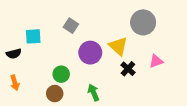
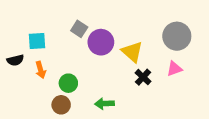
gray circle: (143, 22) -> (177, 36), moved
purple circle: (90, 53) -> (101, 42), moved
orange arrow: (15, 83) -> (41, 70), moved
green arrow: (94, 92) -> (104, 104), turned -70

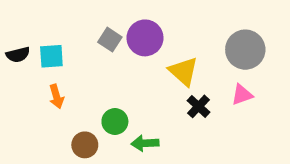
purple circle: (101, 42) -> (145, 38), moved
black semicircle: (15, 60) -> (18, 55), moved
green circle: (68, 83) -> (115, 121), moved

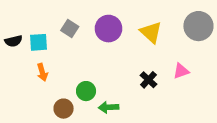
gray square: (110, 40) -> (70, 29), moved
gray circle: (245, 50) -> (198, 26), moved
yellow triangle: (183, 71) -> (151, 32), moved

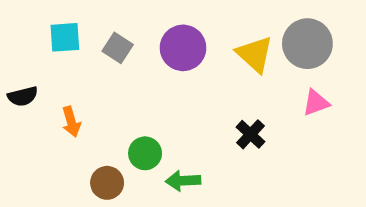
gray circle: (198, 26) -> (307, 44), moved
black semicircle: (14, 41) -> (23, 96), moved
cyan square: (39, 42) -> (65, 37), moved
pink triangle: (181, 71) -> (316, 103), moved

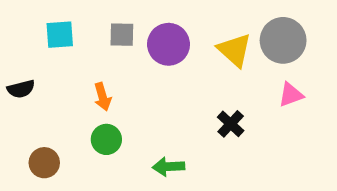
gray square: (118, 48) -> (122, 35), moved, turned -32
orange arrow: (71, 122) -> (102, 97), moved
green circle: (145, 153) -> (106, 139), moved
brown circle: (107, 183) -> (44, 163), moved

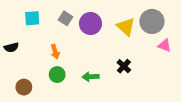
gray square: (122, 35) -> (65, 18), turned 32
pink triangle: (291, 95) -> (164, 45), moved, turned 40
green arrow: (168, 167) -> (90, 77), moved

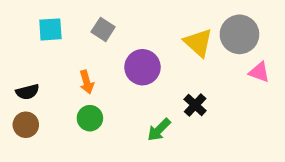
purple circle: (90, 24) -> (142, 67), moved
black semicircle: (11, 47) -> (27, 92), moved
green arrow: (90, 77) -> (159, 130), moved, turned -42
brown circle: (24, 87) -> (26, 125), moved

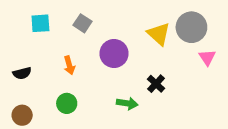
pink triangle: (259, 72) -> (207, 57), turned 36
green circle: (90, 118) -> (67, 103), moved
brown circle: (26, 125) -> (22, 115), moved
green arrow: (159, 130) -> (127, 103), turned -126

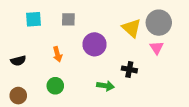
gray square: (82, 23) -> (68, 19), turned -32
pink triangle: (207, 57) -> (157, 48), moved
black cross: (156, 84) -> (129, 69), turned -32

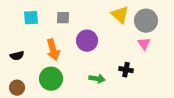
yellow triangle: (132, 28) -> (120, 15), moved
orange arrow: (57, 54) -> (53, 50), size x1.5
black cross: (129, 69) -> (126, 70), moved
green circle: (55, 86) -> (51, 79), size x1.5

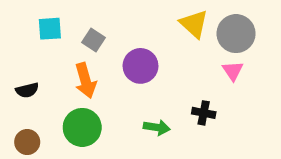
gray square: (63, 18) -> (94, 40), moved, turned 32

